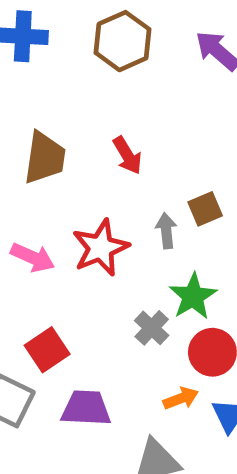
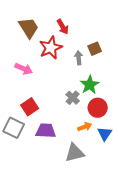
brown trapezoid: (45, 158) -> (29, 28), turned -40
red star: (101, 248) -> (51, 48), moved

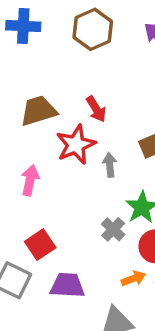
brown trapezoid: (29, 28) -> (39, 111), turned -75
gray arrow: (79, 58) -> (110, 165), moved
pink arrow: (24, 69) -> (30, 180), turned -102

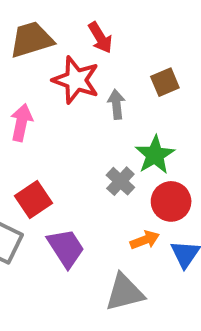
red star: (76, 145) -> (76, 80), turned -30
purple trapezoid: (67, 285) -> (66, 248), turned 54

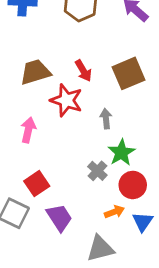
brown square: (165, 82) -> (129, 73), moved, size x1.6
gray arrow: (116, 104) -> (106, 119), moved

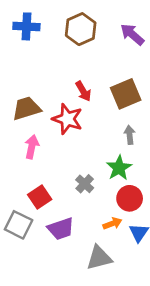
brown trapezoid: (35, 72) -> (26, 108), moved
gray arrow: (106, 119) -> (130, 135), moved
gray cross: (97, 171) -> (85, 184), moved
purple trapezoid: (59, 217) -> (61, 229), turned 104

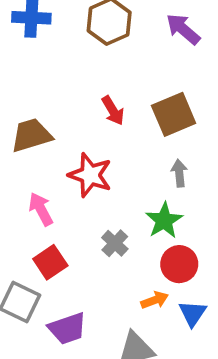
red star: (67, 119) -> (90, 175), moved
pink arrow: (32, 147) -> (41, 209), moved, turned -40
purple trapezoid: (61, 229) -> (67, 329), moved

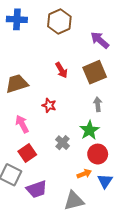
purple arrow: (183, 29) -> (100, 40), moved
red star: (90, 175) -> (49, 105), size x0.6

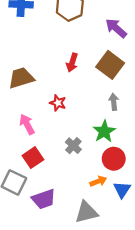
red arrow: (61, 70) -> (72, 63), turned 49
brown square: (95, 72) -> (110, 65), turned -30

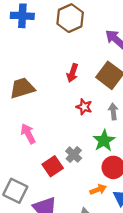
red star: (58, 103) -> (84, 107), moved
red square: (33, 158) -> (53, 166), moved

